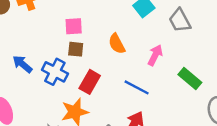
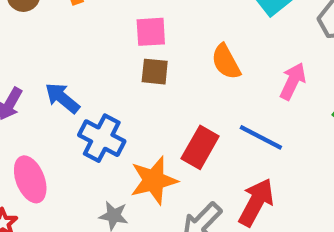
blue cross: (55, 72) -> (102, 138), moved
red rectangle: (90, 82) -> (200, 147), moved

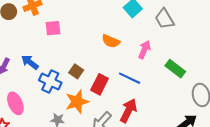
pink square: (151, 32) -> (53, 28), moved
orange semicircle: (226, 62) -> (111, 41), turned -36
brown square: (155, 72) -> (76, 71), moved, turned 32

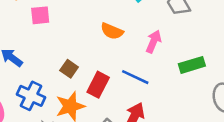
green rectangle: (175, 69) -> (192, 65), turned -54
blue cross: (50, 81) -> (31, 96), moved

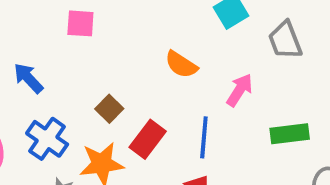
blue line: (135, 77) -> (204, 137), turned 60

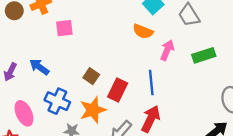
orange semicircle: (181, 65) -> (143, 31), moved
green rectangle: (290, 134) -> (204, 55), moved

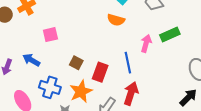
pink square: (64, 28) -> (50, 35), moved
pink arrow: (167, 50) -> (146, 43), moved

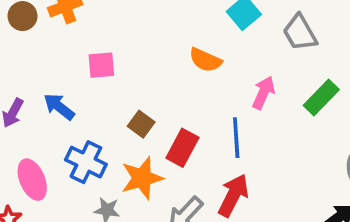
orange semicircle: (116, 20) -> (205, 60), moved
green rectangle: (170, 34) -> (321, 97), turned -30
pink arrow: (146, 43) -> (263, 93), moved

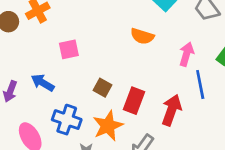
blue line: (236, 138) -> (200, 84), moved
red arrow: (233, 195) -> (172, 110), moved

